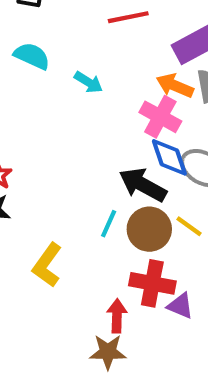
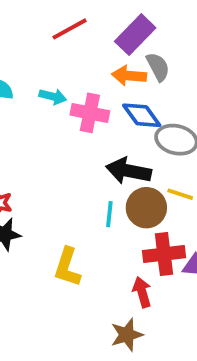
pink cross: (160, 117) -> (90, 113), moved
blue diamond: (169, 157) -> (142, 115), moved
brown star: (108, 352) -> (127, 335), moved

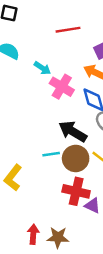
cyan line: (109, 214) -> (51, 154), turned 56
red arrow: (142, 292) -> (33, 234), moved
brown star: (127, 335) -> (58, 237), moved

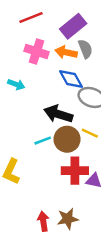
cyan arrow: (42, 68) -> (16, 84), moved
pink cross: (62, 87) -> (37, 51), moved

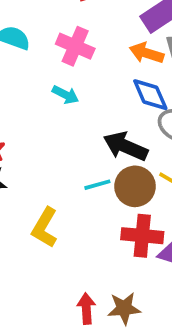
pink cross: (37, 51) -> (75, 46), moved

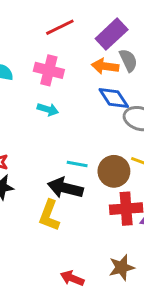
black arrow: (125, 146) -> (65, 188), moved
cyan line: (97, 185) -> (77, 164), moved, turned 36
red arrow: (86, 309) -> (72, 278), moved, turned -55

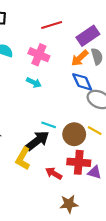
orange arrow: (105, 66) -> (80, 58), turned -60
black arrow: (65, 188) -> (37, 141), turned 120
red arrow: (72, 278) -> (54, 173), moved

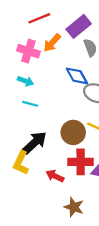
orange arrow: (80, 58) -> (52, 43), moved
cyan line: (49, 125) -> (30, 104), moved
brown star: (69, 204) -> (74, 207), turned 30

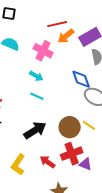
orange arrow: (52, 43) -> (66, 36), moved
red cross: (81, 162) -> (72, 154), turned -30
yellow L-shape: (21, 163) -> (18, 165), moved

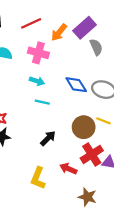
red line: (57, 24) -> (31, 23), moved
blue diamond: (81, 79) -> (76, 85), moved
black arrow: (35, 130) -> (48, 138), size x0.7

